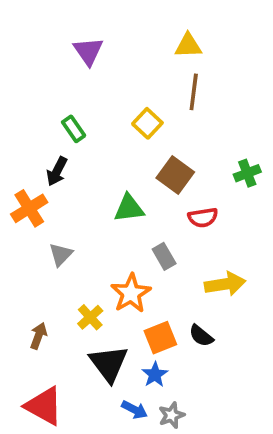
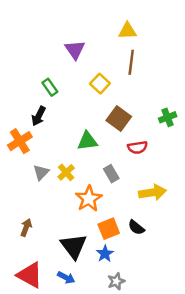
purple triangle: (88, 51) -> (75, 50), moved
yellow cross: (90, 317) -> (66, 172), moved
blue arrow: (135, 410) -> (66, 278), moved

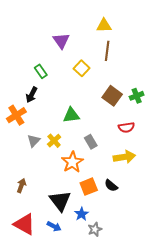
brown square: (119, 119) -> (112, 96), moved
red semicircle: (137, 147) -> (126, 127), moved
blue star: (105, 254) -> (82, 214), moved

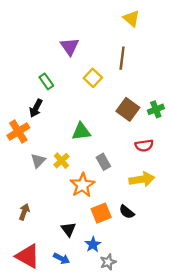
yellow triangle: (104, 25) -> (131, 19), moved, turned 42
black triangle: (60, 201) -> (68, 229), size x0.6

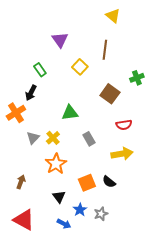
green cross: (156, 109) -> (137, 78), moved
orange star: (82, 185) -> (56, 164), moved
blue arrow: (61, 258) -> (64, 224), moved
gray star: (108, 262) -> (101, 214), moved

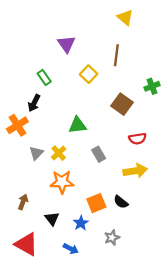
orange star: (56, 164) -> (62, 182), turned 30
black triangle: (59, 197) -> (52, 219), moved
blue star: (80, 210) -> (81, 223), moved

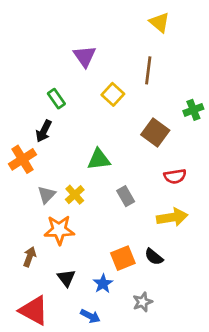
orange star: (62, 182) -> (59, 230), moved

